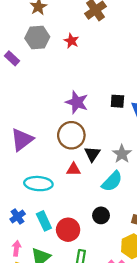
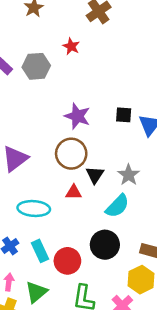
gray hexagon: (37, 38) -> (36, 66), moved
black circle: (101, 215) -> (105, 245), size x1.5

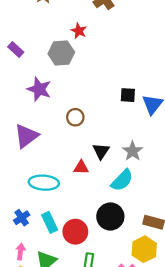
gray hexagon: (36, 66) -> (61, 53), moved
purple star: (77, 116) -> (39, 89), moved
brown circle: (71, 154) -> (75, 117), moved, size x0.6

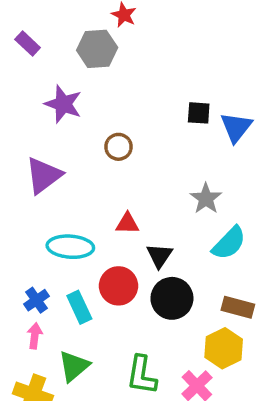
black triangle: (101, 151) -> (160, 256), moved
cyan semicircle: (122, 180) -> (229, 243), moved
red circle: (75, 232) -> (118, 286), moved
pink arrow: (20, 252) -> (35, 336), moved

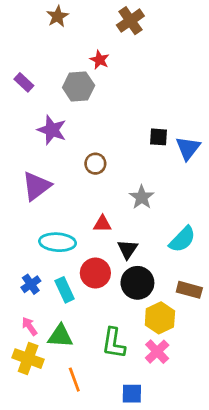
gray star: (206, 199) -> (142, 197), moved
pink arrow: (35, 336) -> (29, 326), moved, turned -42
yellow hexagon: (224, 348) -> (160, 318), moved
green triangle: (74, 366) -> (60, 336), turned 44

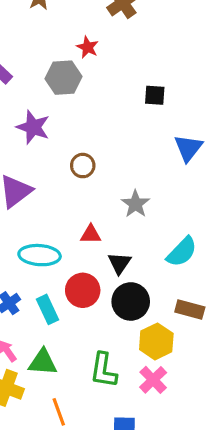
black square: (158, 137) -> (155, 95), moved

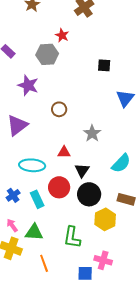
pink cross: (153, 380) -> (103, 260), moved, turned -30

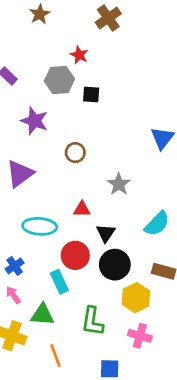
black square: (104, 65) -> (91, 95), moved
cyan rectangle: (37, 199) -> (59, 282), moved
pink arrow: (12, 225) -> (13, 295), moved
pink cross: (103, 260) -> (140, 336), moved

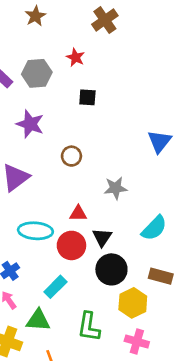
gray hexagon: (59, 80) -> (37, 73), moved
gray star: (119, 184) -> (115, 188), turned 30
red circle: (75, 255) -> (71, 245), moved
cyan rectangle: (59, 282) -> (55, 287), turned 70

